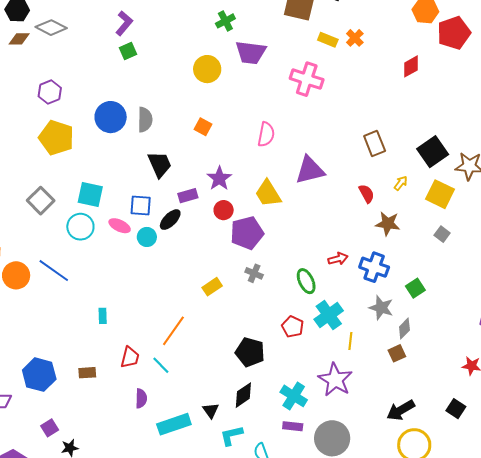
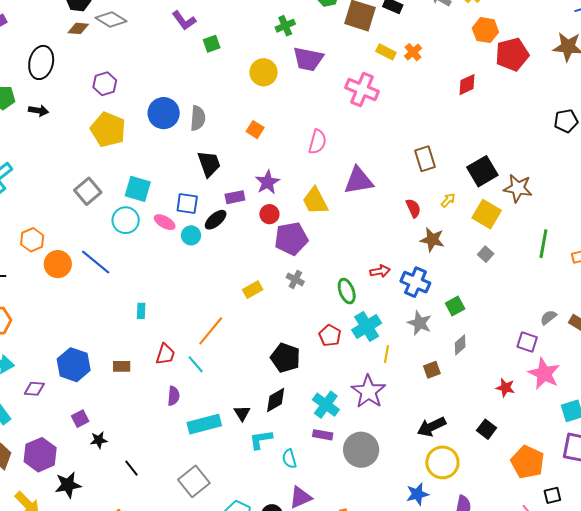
purple L-shape: (124, 23) -> (184, 20), turned 100
green square: (128, 51) -> (212, 44), moved
gray diamond: (404, 328) -> (460, 345), moved

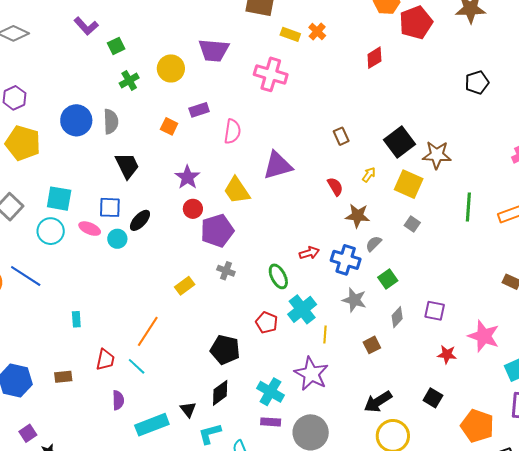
green cross: (285, 26) -> (129, 80), moved
brown rectangle: (425, 159) -> (341, 136), size x0.7
purple rectangle: (235, 197) -> (199, 110), moved
gray semicircle: (548, 317) -> (374, 244), moved
purple square: (527, 342) -> (435, 311), moved

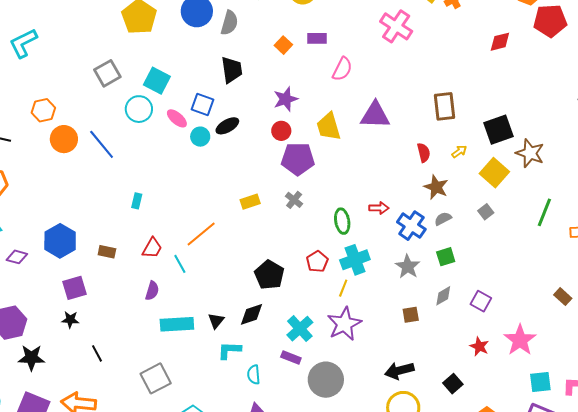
brown rectangle: (341, 136) -> (445, 106), size x1.6
yellow line: (325, 334) -> (343, 288), moved
purple square: (28, 433) -> (75, 288), moved, size x1.4

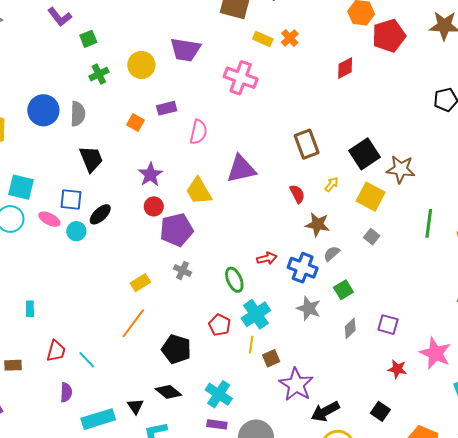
orange line: (201, 234) -> (133, 323), moved
black diamond: (252, 314) -> (168, 392), turned 72
brown square: (411, 315) -> (271, 358), moved
purple star: (344, 324) -> (296, 384), moved

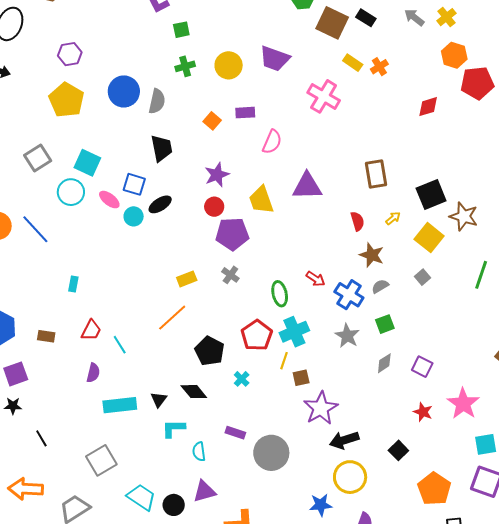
red arrow: (267, 258) -> (316, 279), turned 36
red pentagon: (220, 325) -> (257, 335), size x1.4
cyan cross: (219, 394) -> (242, 379), moved, size x0.6

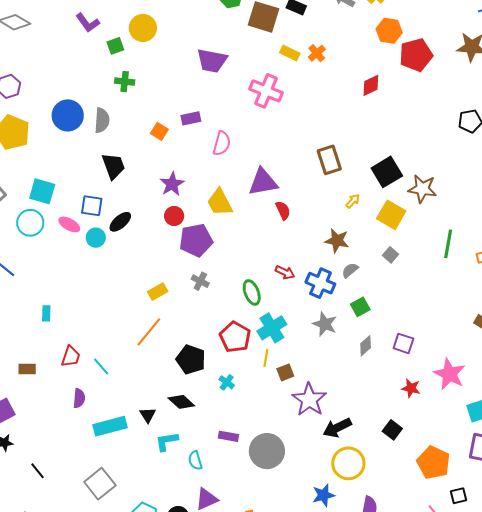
yellow circle: (229, 65) -> (143, 28), moved
green cross: (185, 66) -> (125, 82), turned 30
red semicircle: (357, 221) -> (283, 210), moved

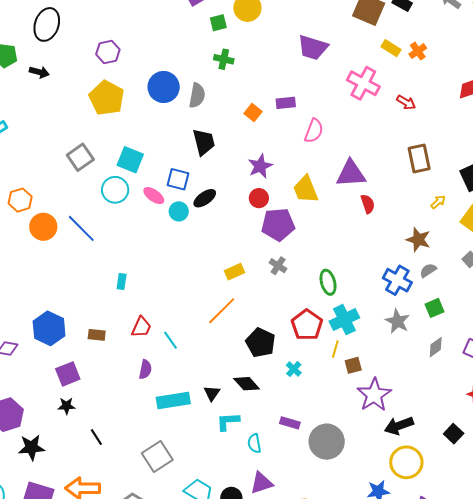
red arrow: (285, 272) -> (406, 102), moved

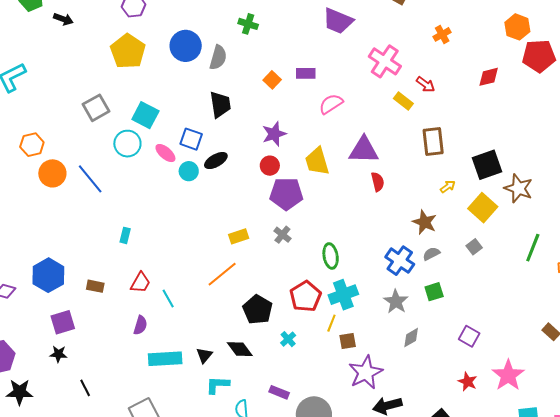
yellow rectangle: (391, 48) -> (403, 101), moved
pink semicircle: (314, 131) -> (331, 104), turned -150
gray diamond: (436, 347) -> (411, 338), moved

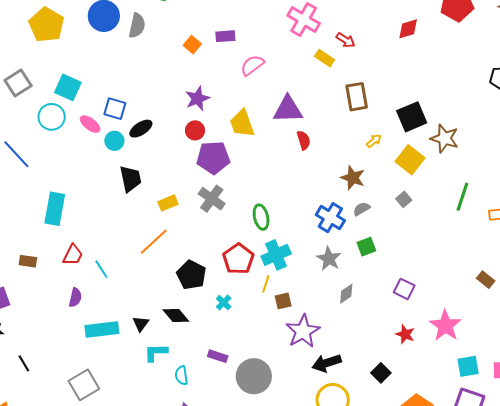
black trapezoid: (220, 104) -> (130, 179), moved
cyan rectangle: (125, 235) -> (55, 209), size x2.0
gray cross: (282, 235) -> (212, 199), size x1.5

